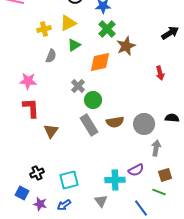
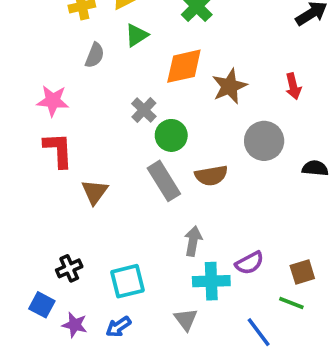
brown star: (126, 46) -> (229, 86), moved
gray circle: (144, 124) -> (264, 141), moved
gray arrow: (156, 148) -> (193, 241), moved

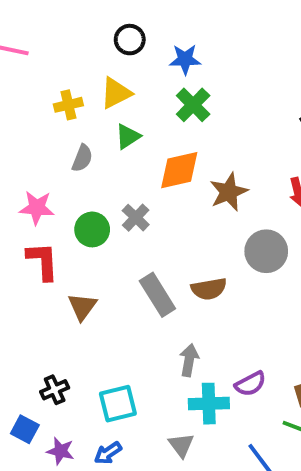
green circle: (171, 135) -> (92, 229), moved

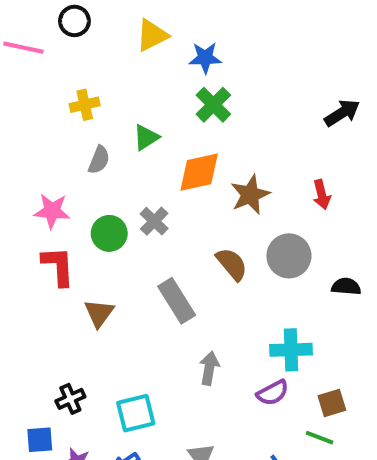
black circle: (130, 40) -> (74, 21), moved
yellow triangle: (116, 93) -> (152, 35), moved
brown semicircle: (209, 289) -> (232, 264), moved, turned -120
cyan cross: (209, 404) -> (291, 350), moved
blue square: (25, 429) -> (40, 440), turned -32

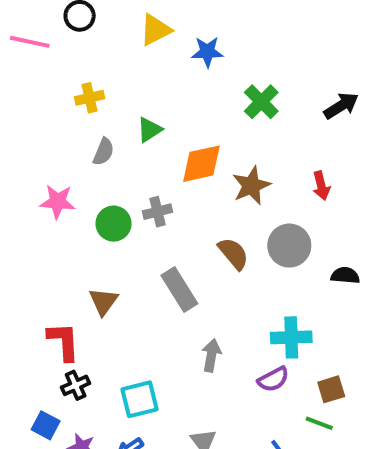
green cross: (213, 105) -> (261, 102), moved
gray cross: (154, 221) -> (157, 212), turned 32
red L-shape: (58, 266) -> (64, 341), moved
blue square: (40, 440) -> (46, 425), turned 32

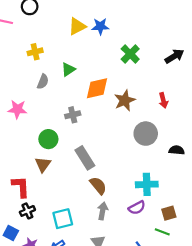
yellow triangle: (155, 30) -> (77, 26), moved
green circle: (114, 224) -> (48, 139), moved
brown semicircle: (233, 254) -> (98, 186), moved
gray arrow: (211, 355) -> (103, 211), moved

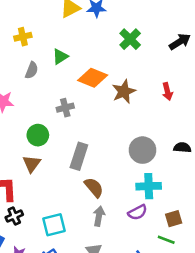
orange diamond: (97, 88) -> (93, 78), turned 35
gray circle: (146, 134) -> (142, 150), moved
gray rectangle: (85, 158) -> (79, 156), turned 50

